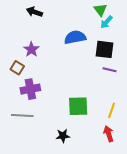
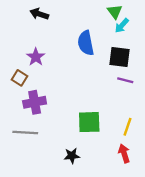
blue semicircle: (75, 37) -> (86, 43), turned -90

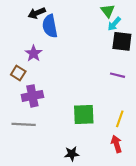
black arrow: (39, 14) -> (37, 13), turned -42
blue semicircle: (86, 43) -> (50, 26), moved
black square: (119, 57) -> (122, 41), moved
black star: (72, 156) -> (72, 154), moved

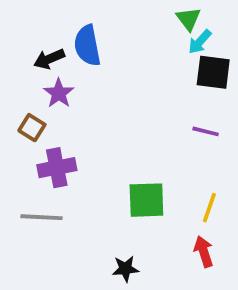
black arrow: (37, 13) -> (49, 59), moved

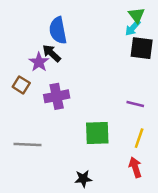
green triangle: (188, 19) -> (137, 15), moved
black arrow: (49, 59) -> (52, 53), moved, turned 66
purple line: (206, 131) -> (135, 104), moved
purple cross: (57, 168) -> (57, 96), moved

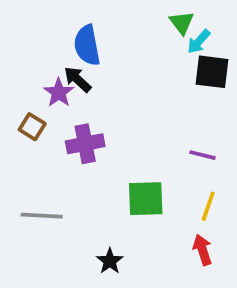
green triangle: (137, 15) -> (182, 23), moved
black star: (83, 179) -> (110, 261), moved, turned -30

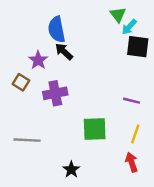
black arrow: (78, 79) -> (64, 52), moved

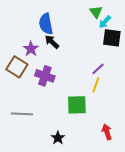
brown square: (21, 82) -> (17, 67), size x1.5
purple cross: (55, 93) -> (45, 76), turned 30
purple line: (132, 101) -> (98, 69), moved, turned -56
yellow line: (135, 134) -> (96, 85), moved

